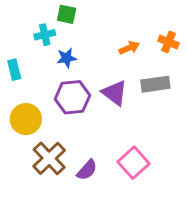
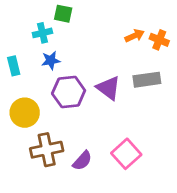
orange arrow: (129, 48) -> (135, 36), moved
blue star: (67, 58) -> (51, 60), moved
brown cross: (49, 158) -> (47, 150), turned 32

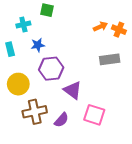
cyan cross: (42, 33) -> (23, 24), moved
purple triangle: (108, 88) -> (73, 90), moved
pink square: (126, 154) -> (94, 115), turned -30

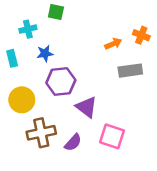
orange arrow: (100, 27) -> (113, 44), moved

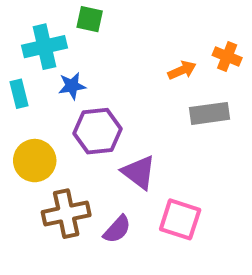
cyan cross: (28, 29) -> (45, 47), size x1.5

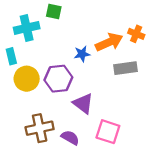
orange arrow: (182, 70) -> (109, 42), size x1.6
blue star: (72, 86) -> (82, 54), moved
yellow circle: (35, 161) -> (27, 79), moved
purple semicircle: (117, 229) -> (70, 138), turned -102

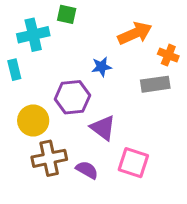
orange cross: (136, 34) -> (168, 55), moved
orange arrow: (109, 42) -> (135, 33), moved
yellow circle: (27, 79) -> (33, 121), moved

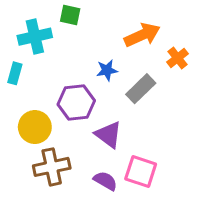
orange cross: (168, 55) -> (178, 58), turned 30
cyan rectangle: (14, 70) -> (15, 73), turned 30
gray rectangle: (155, 84) -> (141, 89), moved, turned -36
purple semicircle: (87, 170) -> (105, 181), moved

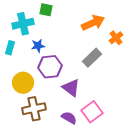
blue star: (107, 70) -> (38, 46), moved
pink square: (141, 172) -> (92, 112), turned 35

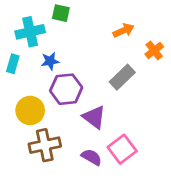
orange arrow: (93, 23) -> (124, 30), size x0.7

